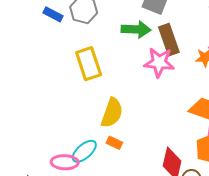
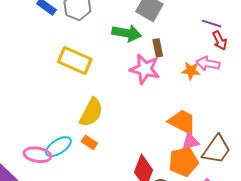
brown rectangle: (169, 40) -> (158, 48), size x0.6
yellow rectangle: (89, 64) -> (75, 60), turned -56

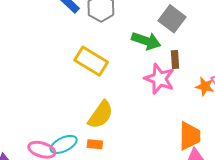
orange trapezoid: (182, 122) -> (190, 136), turned 56
orange rectangle: (89, 142) -> (95, 144), turned -35

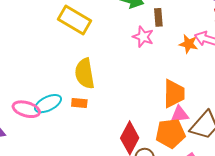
pink star: (159, 79) -> (143, 37), size x0.7
yellow semicircle: (101, 115) -> (85, 73), turned 136

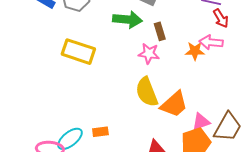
yellow semicircle: (85, 73) -> (147, 92), moved
orange trapezoid: (174, 94) -> (174, 104), moved, turned 60

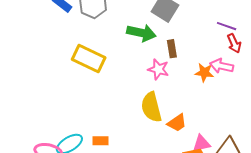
orange trapezoid: (174, 104) -> (177, 123), size x0.7

